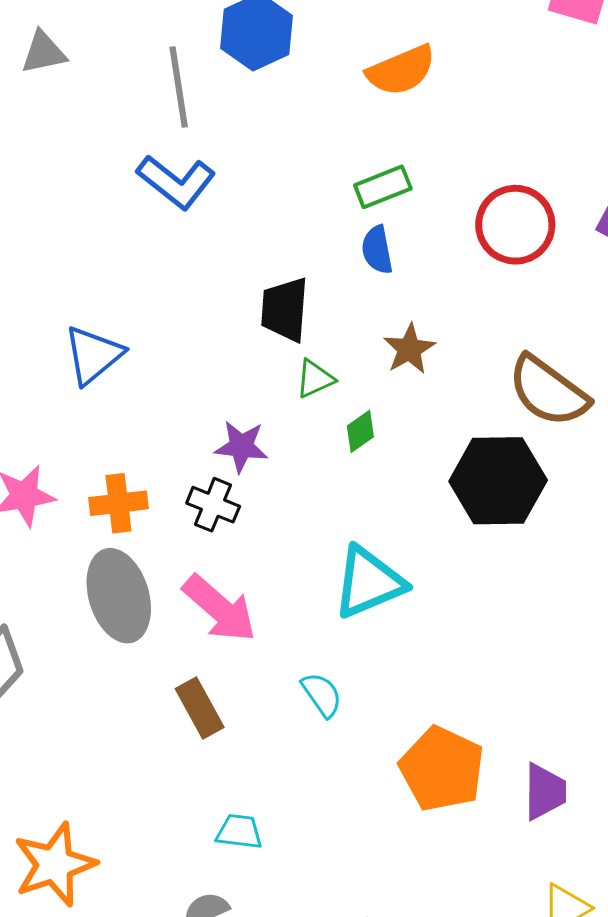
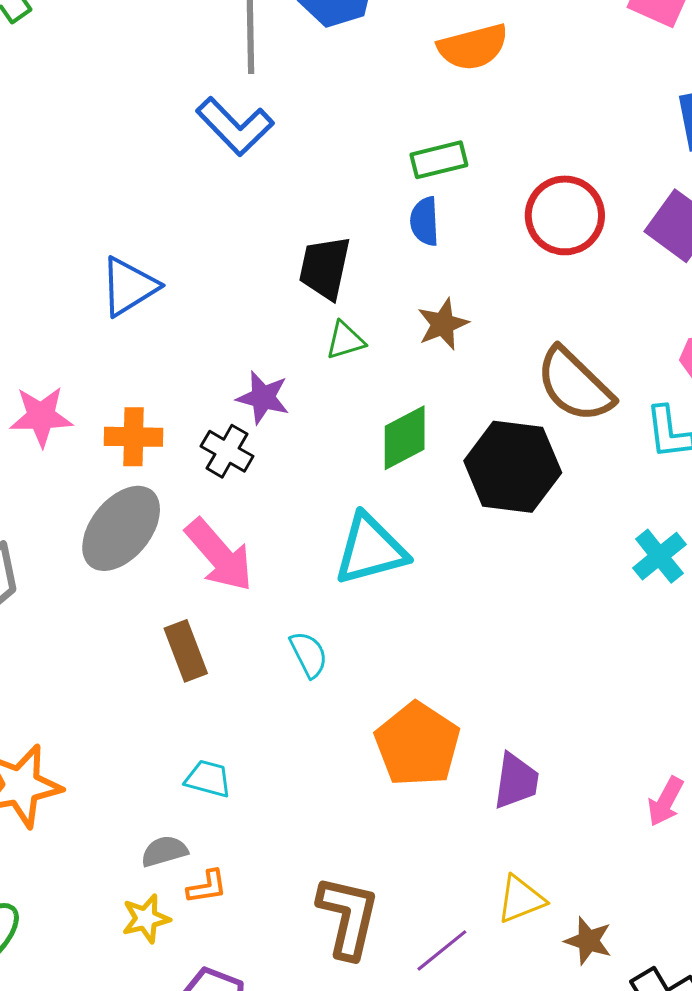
green diamond: (360, 431) -> (405, 438), moved, size x1.6
gray ellipse: (119, 596) -> (121, 528), turned 48

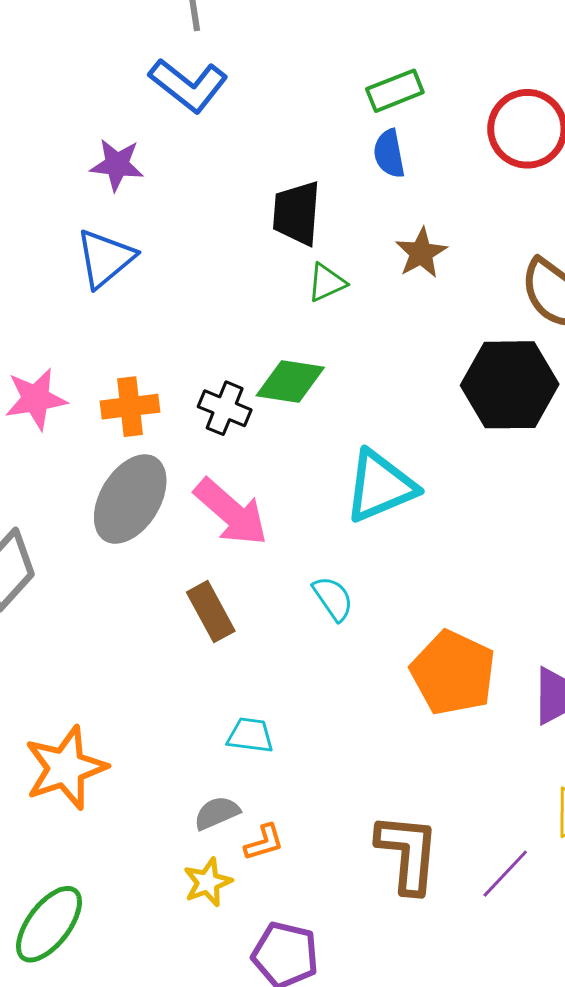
purple star: (263, 398) -> (117, 165), moved
green diamond: (405, 438) -> (290, 382), moved, turned 44

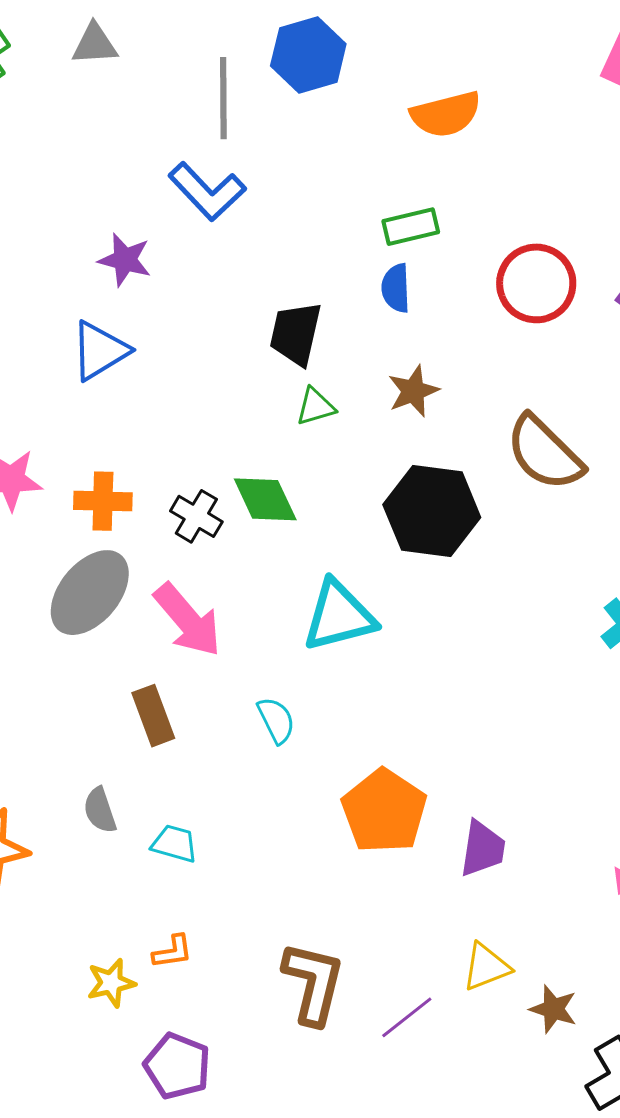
green diamond: (290, 382) -> (265, 499), turned 48
black hexagon: (510, 385) -> (432, 511), moved
gray semicircle: (217, 813) -> (100, 810), moved, turned -93

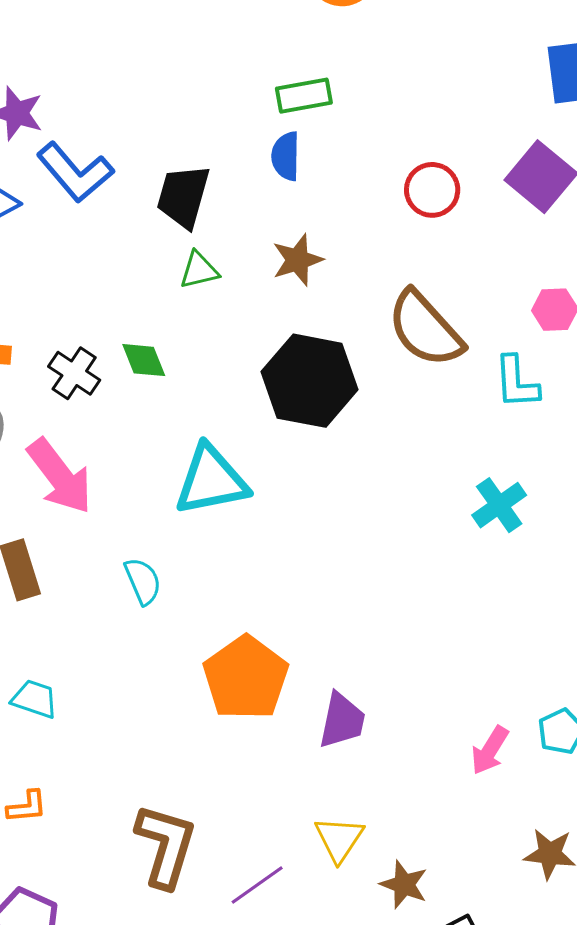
blue L-shape: (207, 191) -> (75, 172), moved
red circle: (536, 283) -> (432, 190), moved, size x0.7
green diamond: (265, 499) -> (144, 360), size x0.7
yellow triangle: (486, 967) -> (339, 839), turned -38

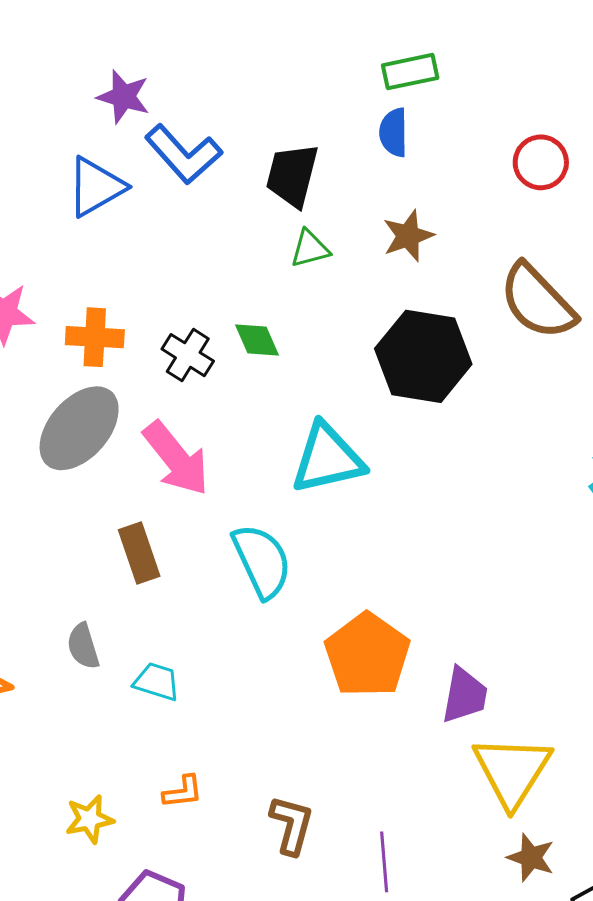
cyan semicircle: (143, 581) -> (262, 561), size x1.6
orange L-shape: (27, 807) -> (183, 792), moved
yellow triangle: (339, 839) -> (512, 771), moved, size x1.6
brown L-shape: (166, 846) -> (292, 825), size x0.7
purple line: (257, 885) -> (384, 862), turned -58

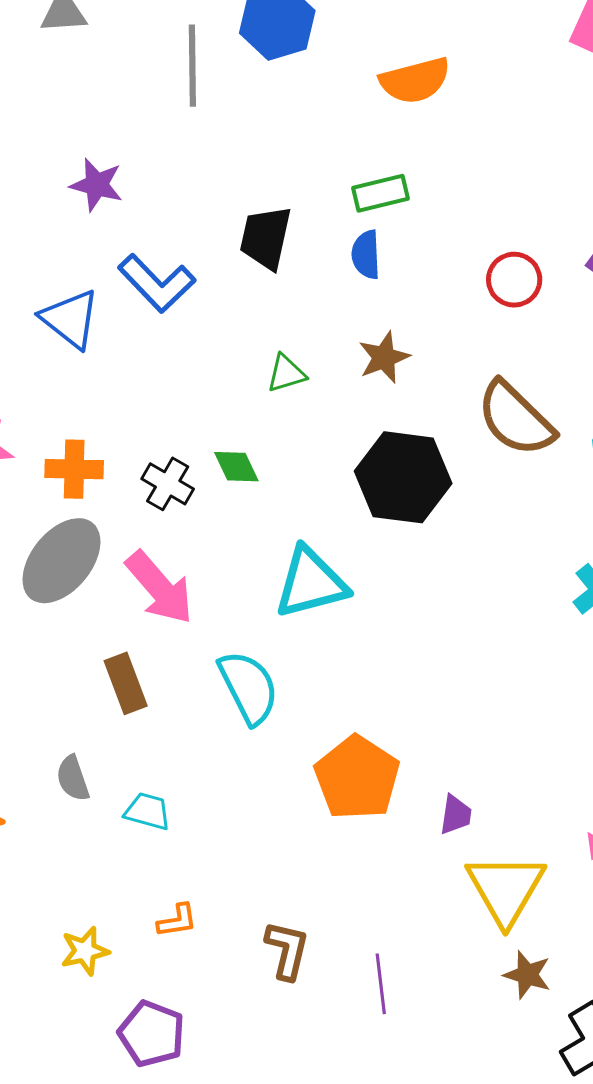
purple star: (123, 97) -> (97, 185), moved
black trapezoid: (292, 175) -> (266, 238), moved
blue triangle: (96, 187) -> (70, 319), turned -50
purple trapezoid: (465, 695) -> (456, 815), size x0.7

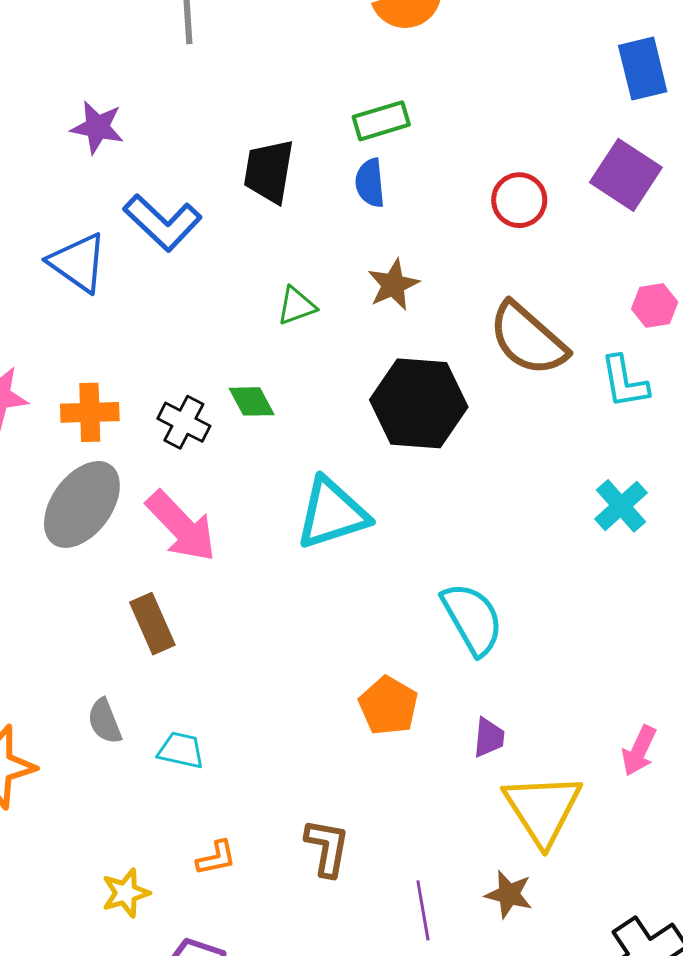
cyan semicircle: (249, 687) -> (472, 619), moved
orange pentagon: (357, 778) -> (388, 706), size x0.7
brown L-shape: (287, 950) -> (327, 848), moved
brown star: (527, 975) -> (509, 894), moved

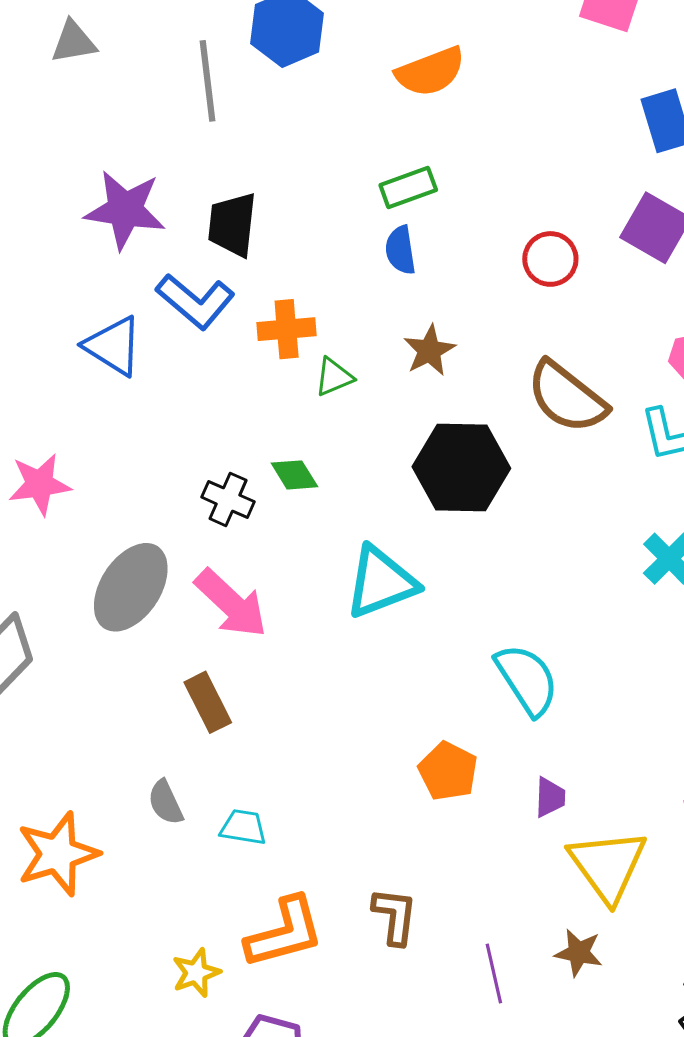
purple star: (97, 127) -> (125, 210), size x1.5
black trapezoid: (269, 171) -> (232, 225), moved
orange cross: (90, 412) -> (287, 329), moved
orange L-shape: (216, 858) -> (285, 933), size x2.0

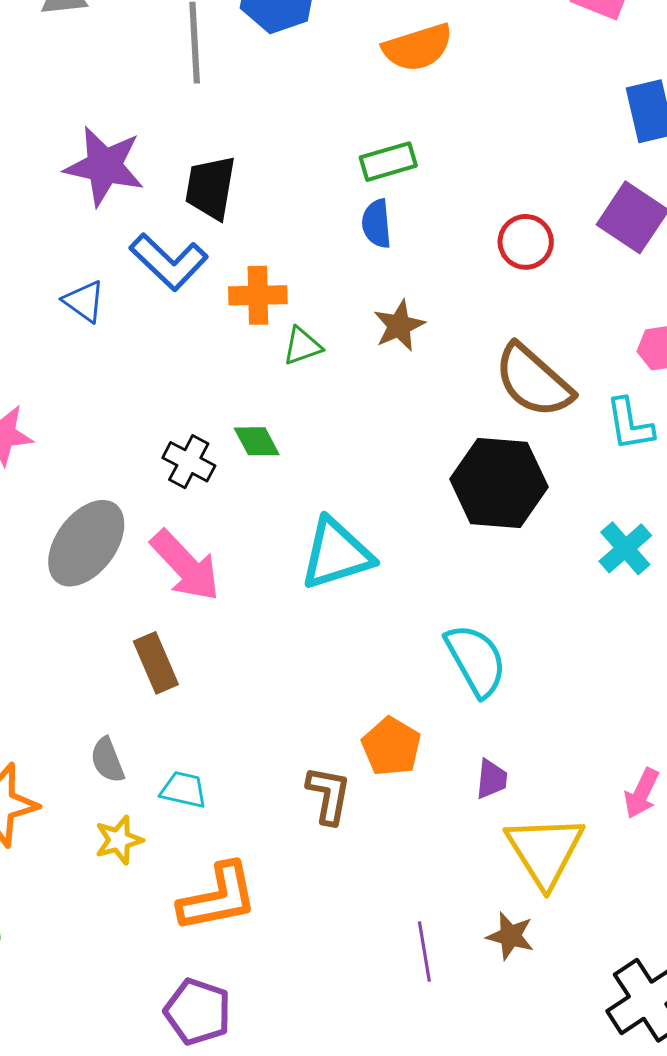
blue triangle: (113, 346) -> (84, 301), size x0.7
black hexagon: (461, 468) -> (499, 483), moved
brown L-shape: (395, 916) -> (329, 795), moved
yellow star: (196, 973) -> (119, 840), moved

